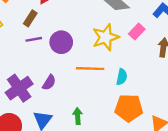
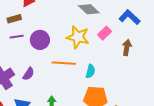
brown rectangle: (30, 18) -> (14, 19), turned 40
yellow star: (106, 37) -> (78, 37), turned 30

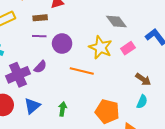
brown arrow: (127, 47) -> (143, 79), moved, turned 105
cyan semicircle: (90, 71) -> (142, 102), moved
purple semicircle: (28, 74) -> (40, 67), moved

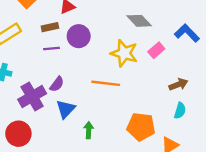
purple circle: (62, 44) -> (79, 36), moved
brown arrow: (143, 79) -> (178, 84), turned -49
blue triangle: (32, 106) -> (66, 109), moved

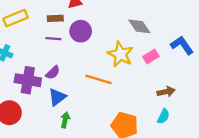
purple cross: (32, 97) -> (28, 80), turned 30
green arrow: (89, 130) -> (65, 120), moved

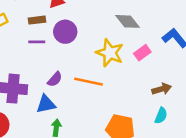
purple semicircle: (53, 73) -> (55, 79), moved
blue triangle: (57, 97) -> (46, 104), turned 30

